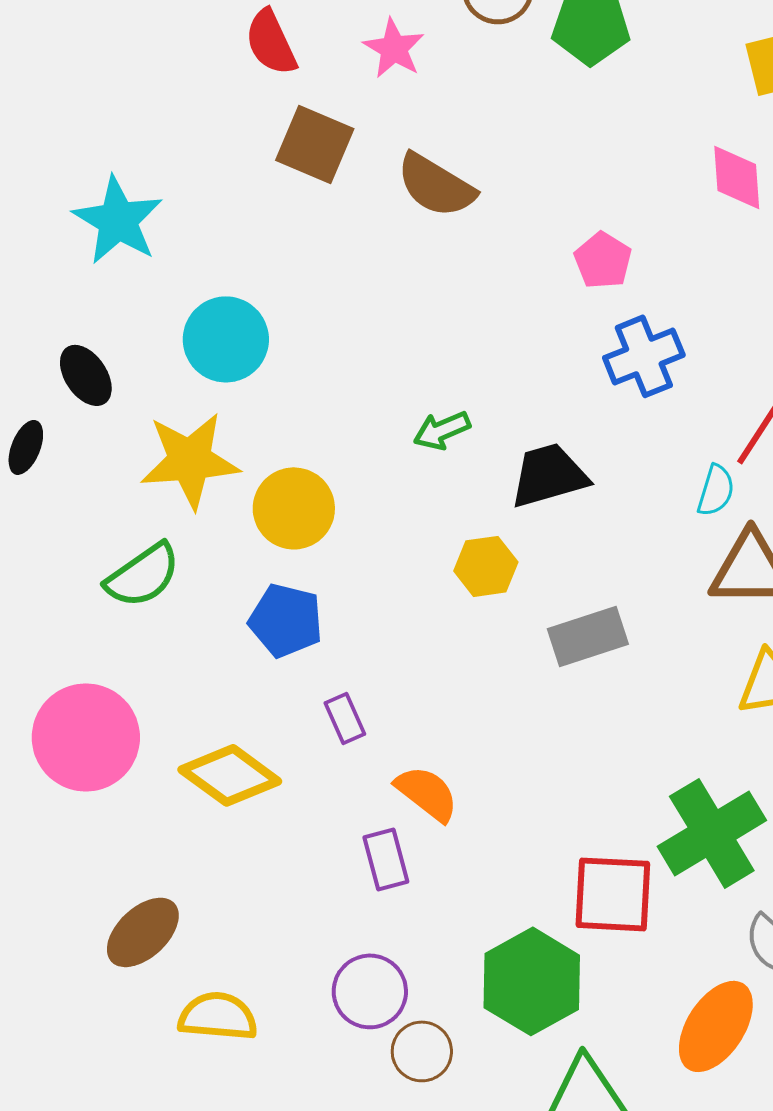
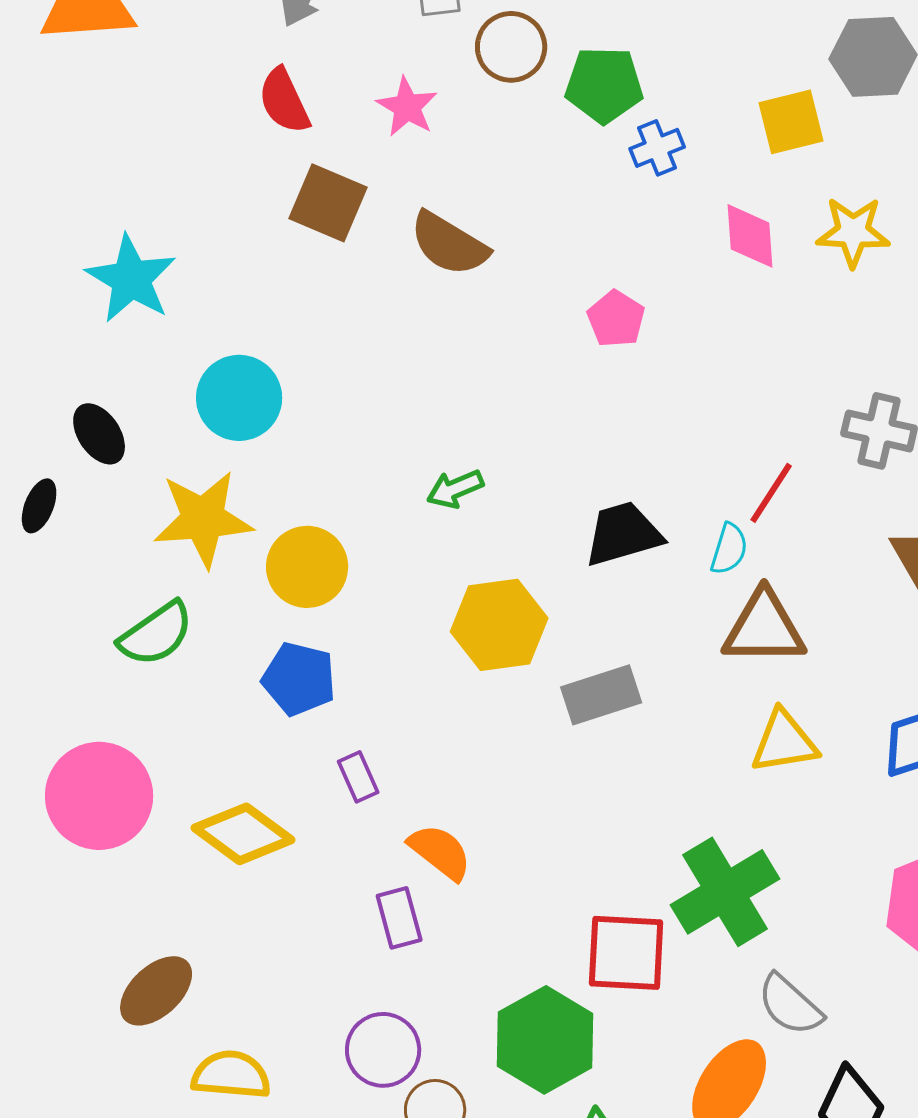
blue cross: (644, 356) -> (657, 148), moved, size x0.7
black trapezoid: (549, 475) -> (623, 534), moved
yellow hexagon: (486, 566) -> (499, 625), size x1.5

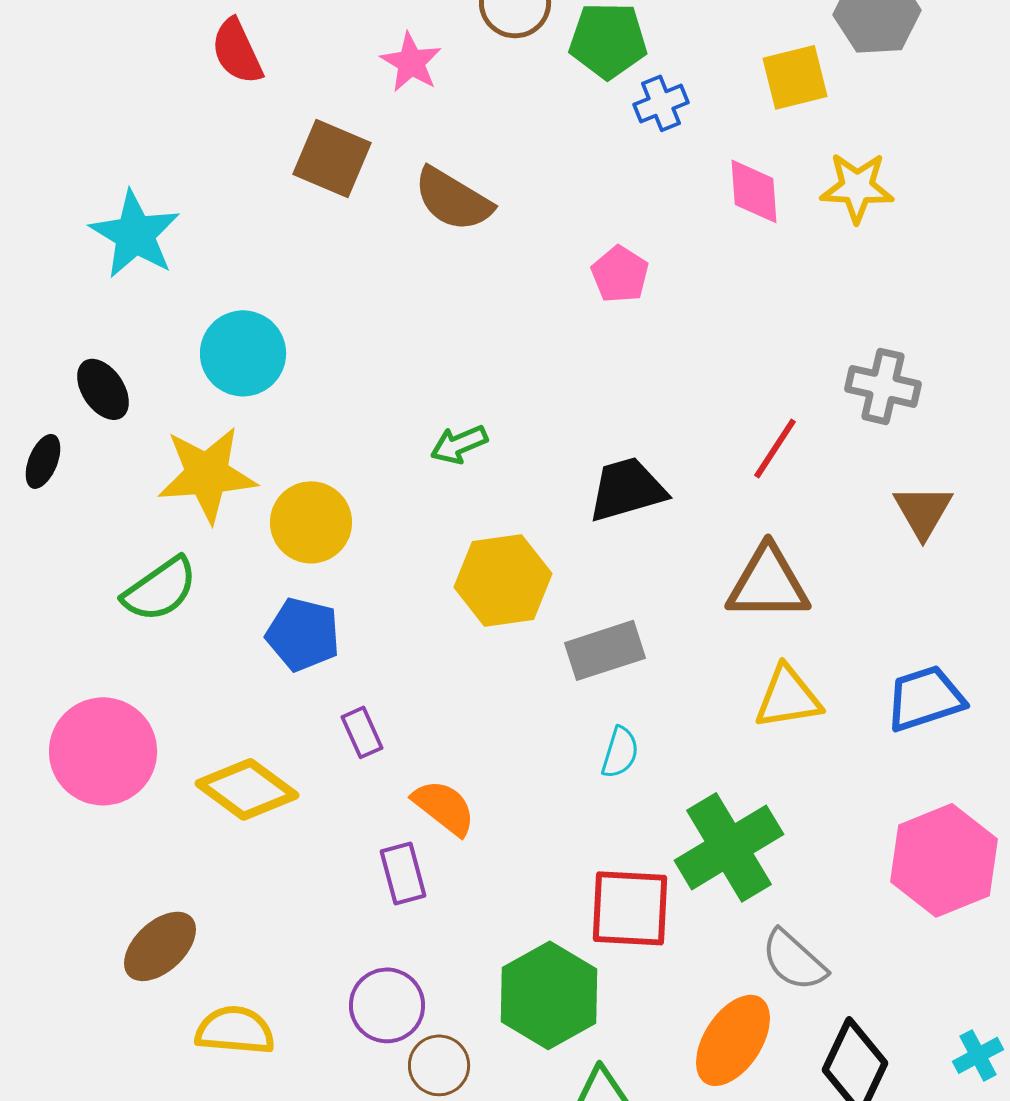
red semicircle: (284, 101) -> (237, 51), moved
cyan semicircle: (729, 549) -> (620, 752), moved

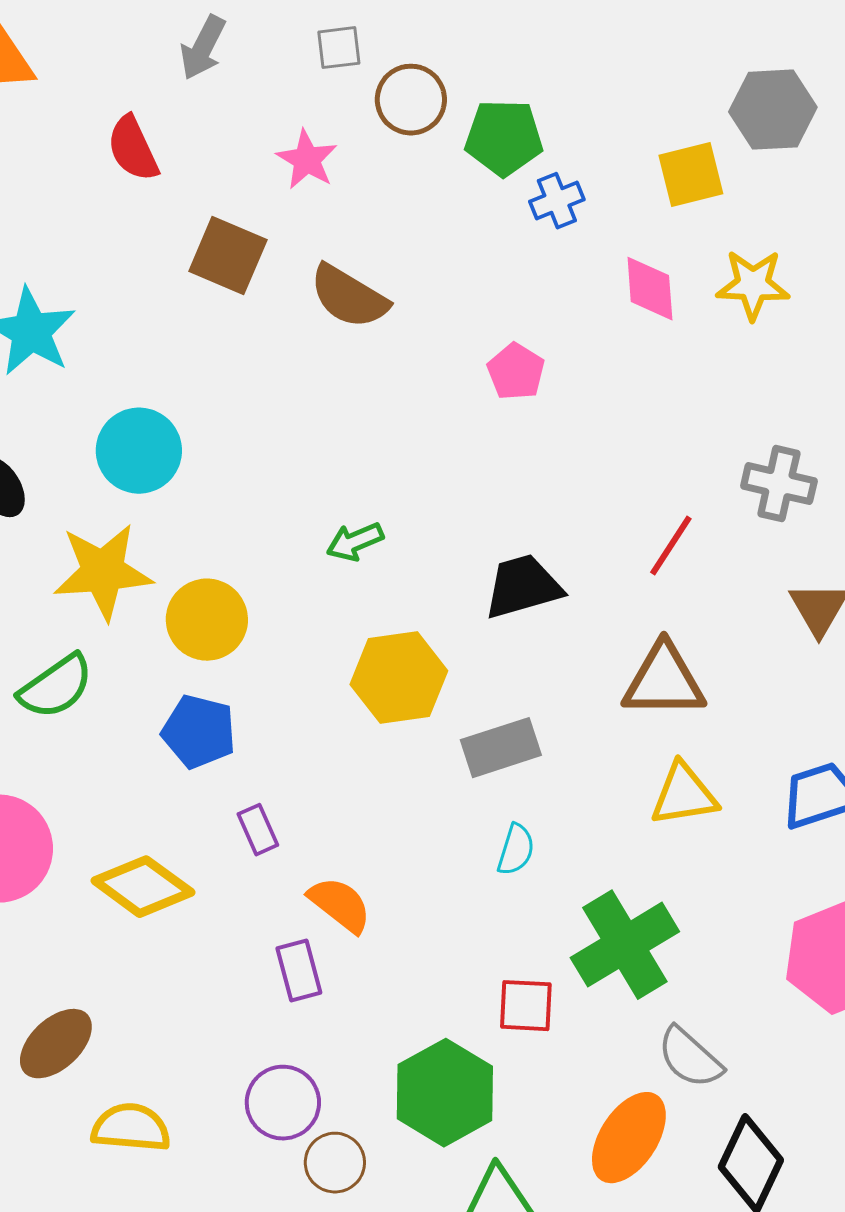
red square: (630, 908) -> (526, 1006), size x0.7

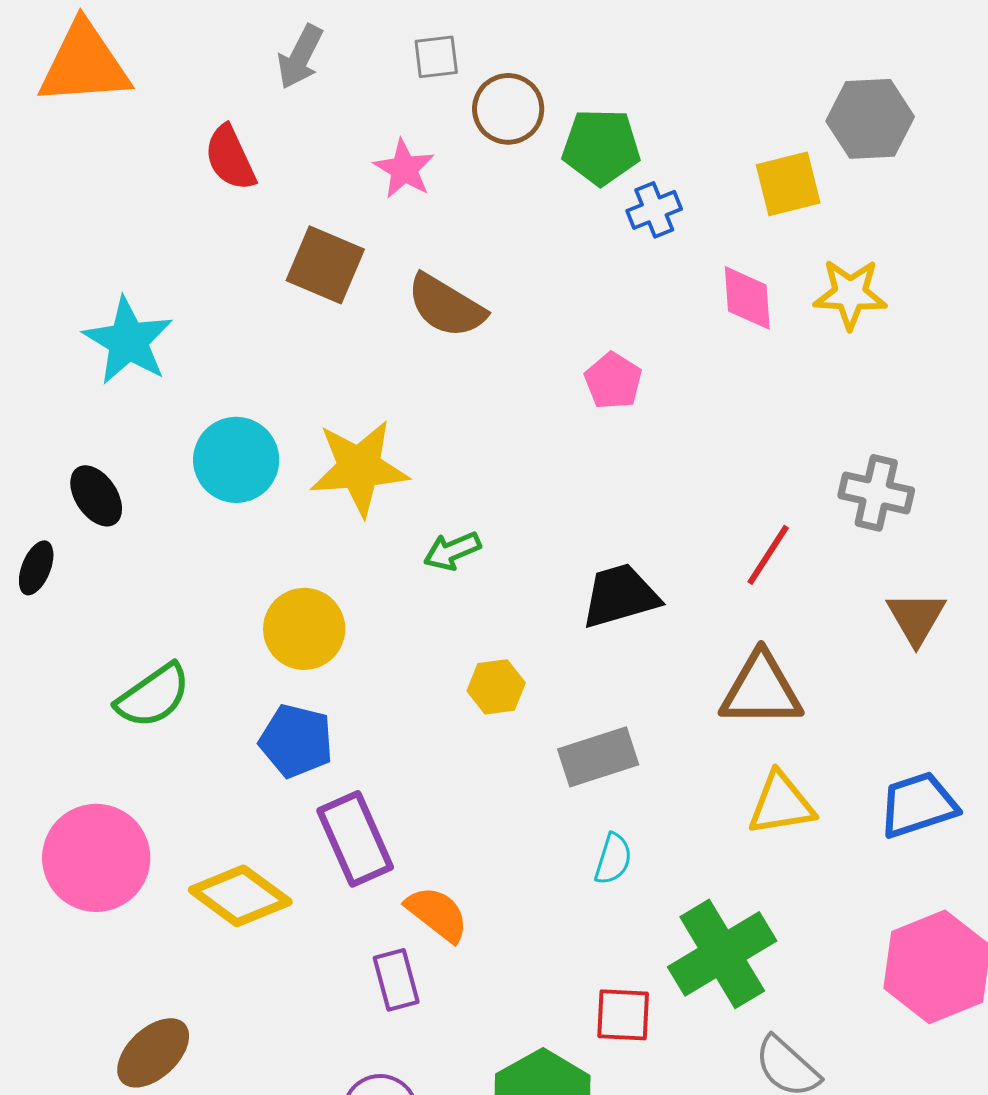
yellow star: (103, 572) -> (359, 468), moved
yellow hexagon: (399, 678) -> (496, 687), size x0.6
purple rectangle: (258, 830) -> (355, 839), size x1.8

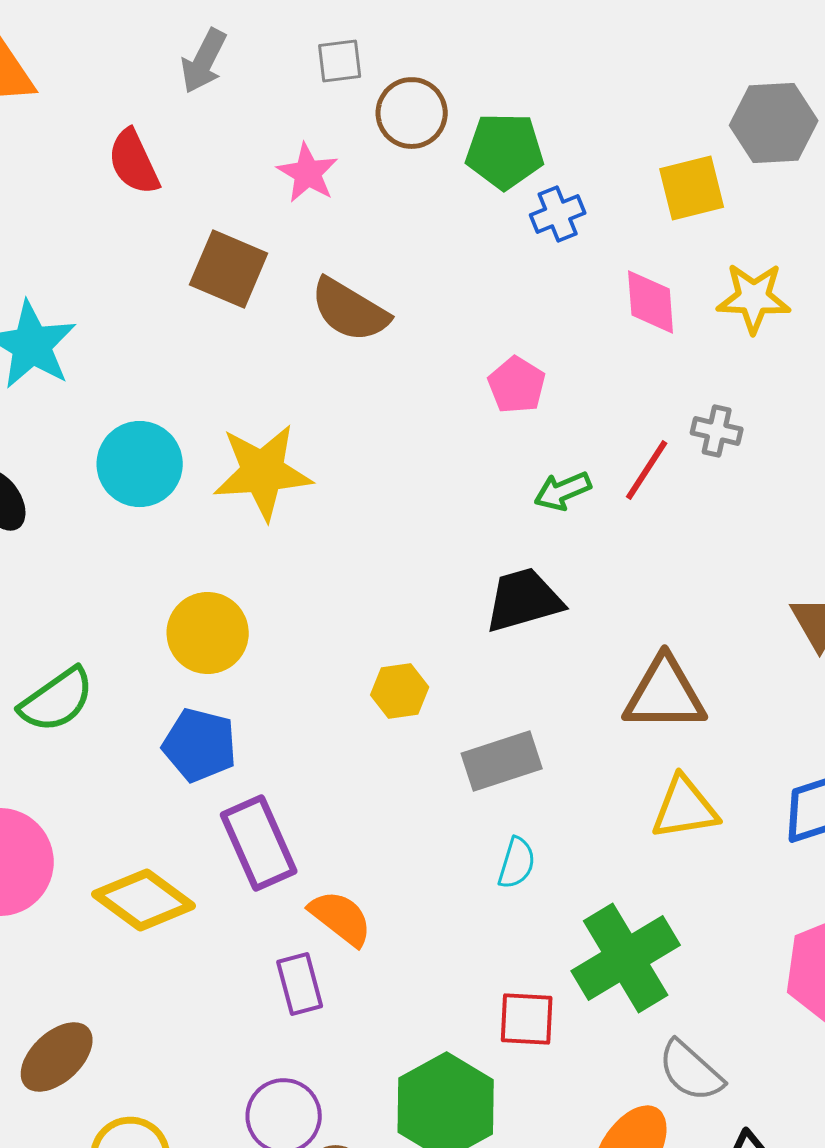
gray cross: (876, 493) -> (717, 431), moved, size x0.7
green arrow: (452, 551) -> (563, 491), moved
red line: (768, 555) -> (647, 470), moved

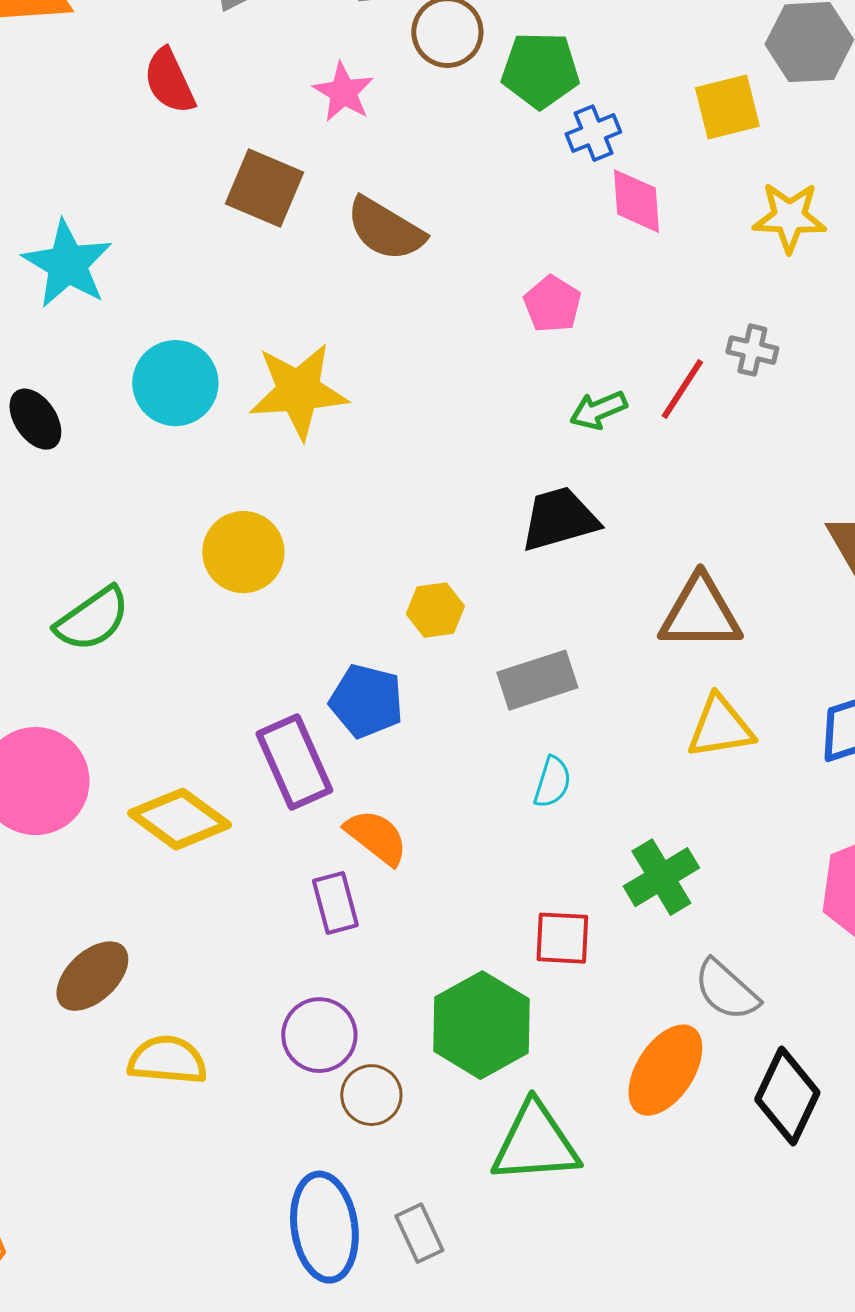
pink diamond: (651, 302) -> (636, 201), moved
blue pentagon: (200, 745) -> (366, 701), moved
green cross: (626, 958) -> (661, 877), size x0.7

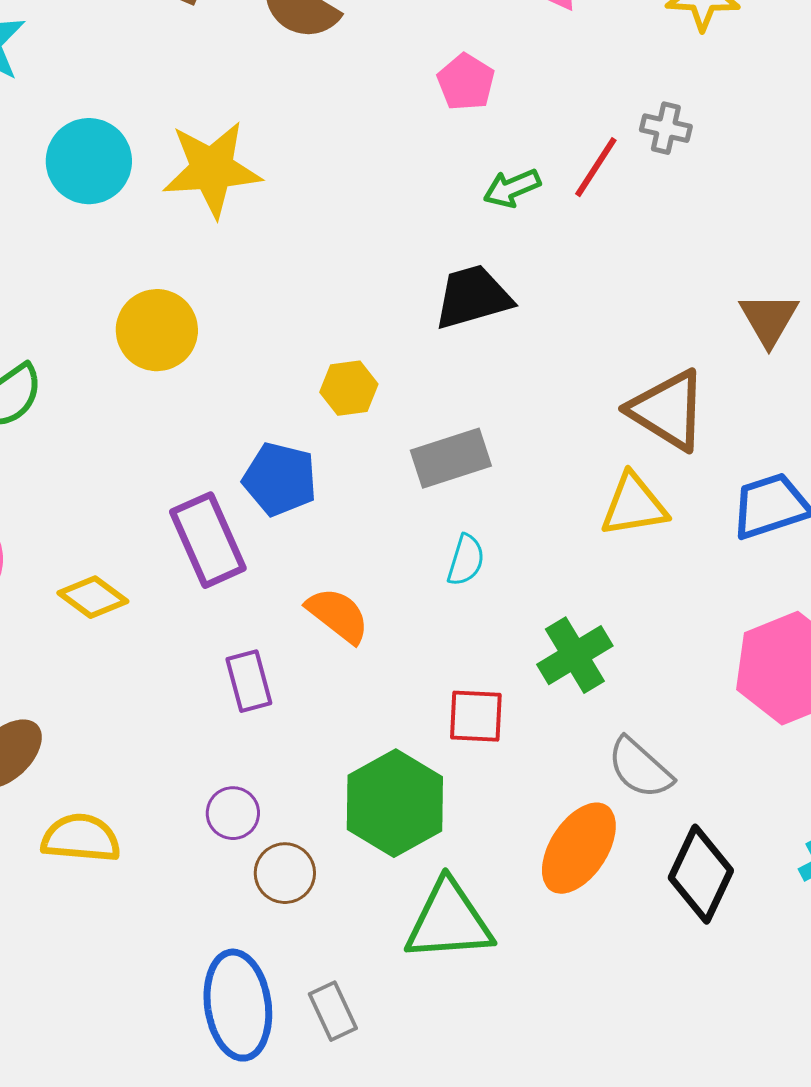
brown triangle: (700, 613) -> (668, 410), moved, turned 32
yellow diamond: (179, 819) -> (93, 597), size x0.7
orange semicircle: (376, 837) -> (338, 615), moved
purple circle: (319, 1035) -> (233, 813), size x0.7

